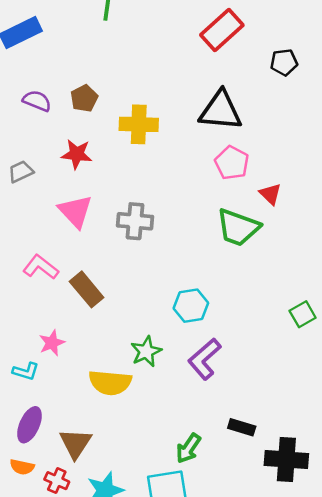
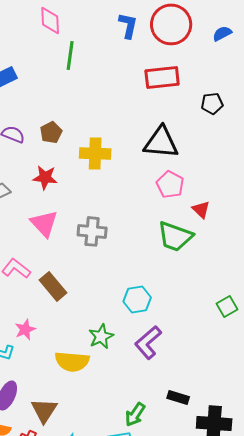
red rectangle: (222, 30) -> (162, 77), turned 36

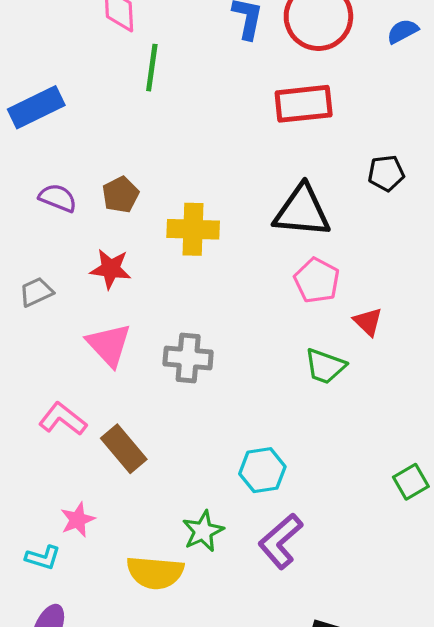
black pentagon: (212, 103) -> (386, 173), moved
green trapezoid: (175, 236) -> (325, 366), size x0.7

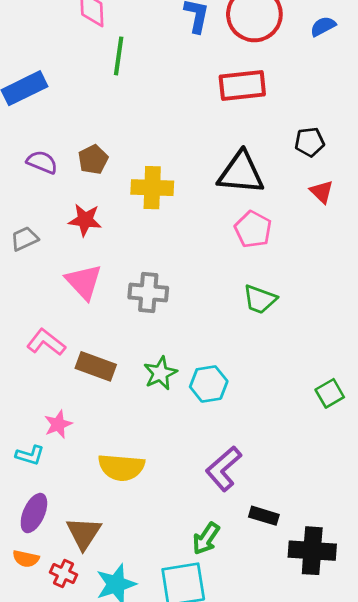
red triangle: (368, 322) -> (322, 192), moved
brown rectangle: (124, 449) -> (96, 366), turned -30
green star: (203, 531) -> (160, 373), moved
purple L-shape: (281, 541) -> (223, 469), moved

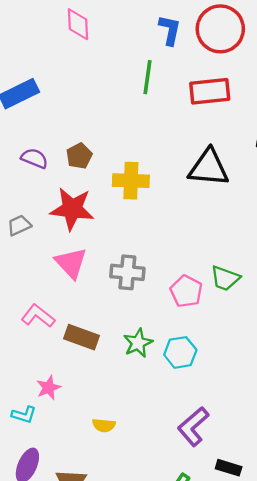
green line: (119, 56) -> (147, 77), moved
red star: (85, 220) -> (72, 209), size x1.5
pink pentagon: (253, 229) -> (186, 291), moved
yellow semicircle: (121, 467) -> (104, 425), size x0.6

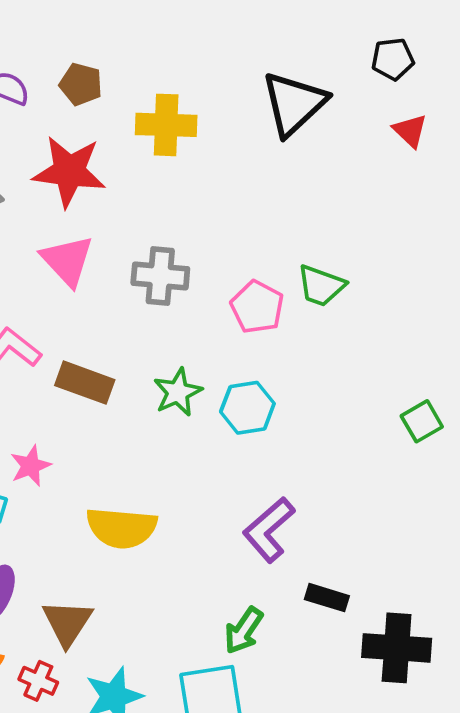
brown pentagon: (79, 156) -> (81, 84), turned -30
black triangle: (209, 168) -> (294, 104), turned -48
yellow semicircle: (104, 425) -> (122, 528), size x1.8

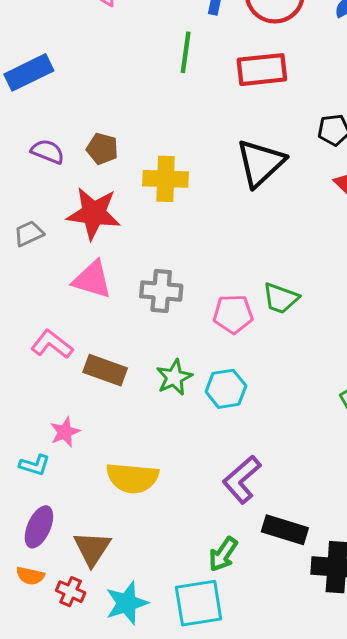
pink triangle: (67, 261) -> (92, 280), turned -30
pink pentagon: (257, 307) -> (233, 314), turned -30
black rectangle: (327, 598) -> (285, 530), size x1.4

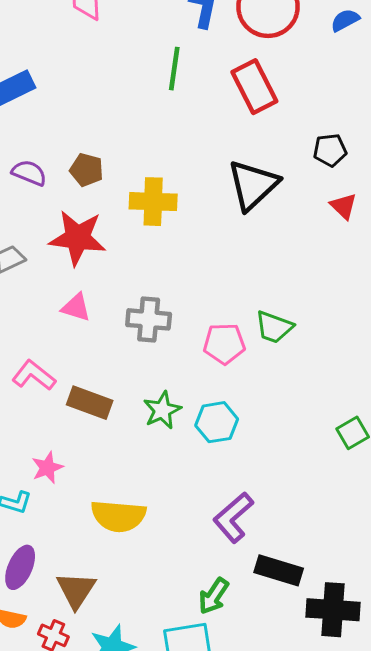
red rectangle: (262, 70) -> (254, 87), turned 69
pink triangle: (92, 280) -> (76, 307), size x0.7

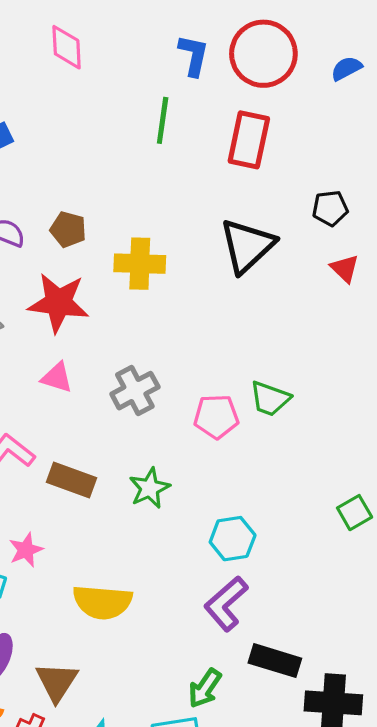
red rectangle: (254, 87) -> (249, 140), turned 39
gray cross: (149, 319) -> (135, 391), turned -33
cyan hexagon: (217, 422) -> (233, 539), moved

